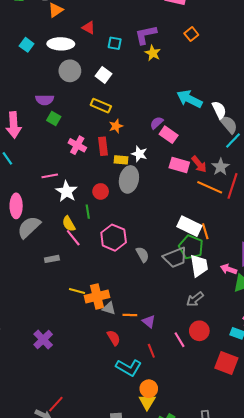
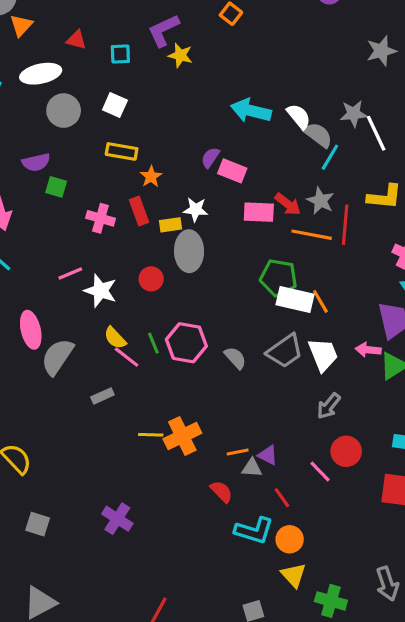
green line: (88, 212) -> (153, 343), moved
green pentagon: (191, 247) -> (278, 278), moved
gray triangle: (109, 308) -> (252, 468), moved
orange circle: (149, 389) -> (290, 539), moved

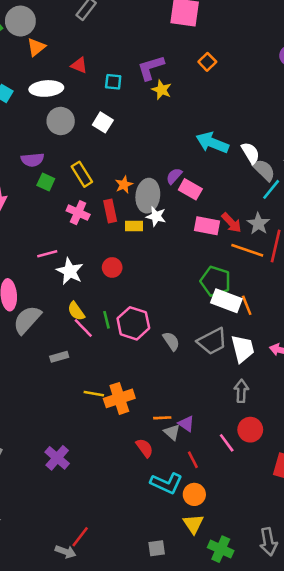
yellow rectangle: (122, 151) -> (82, 174), moved, turned 40
gray ellipse: (189, 251) -> (148, 196), moved
gray arrow: (329, 406) -> (241, 391), turned 135
gray triangle: (252, 468) -> (172, 432), turned 30

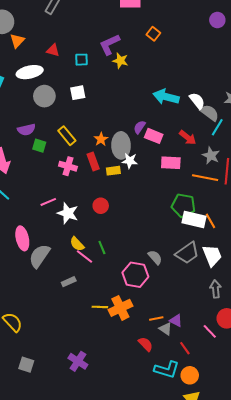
white square: (103, 122) -> (78, 93), turned -35
red arrow: (231, 223) -> (188, 137), moved
pink hexagon: (133, 323) -> (135, 275), moved

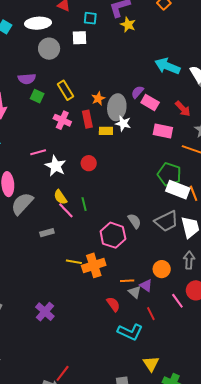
white square: (78, 93) -> (79, 38), moved
orange circle: (190, 375) -> (162, 269), moved

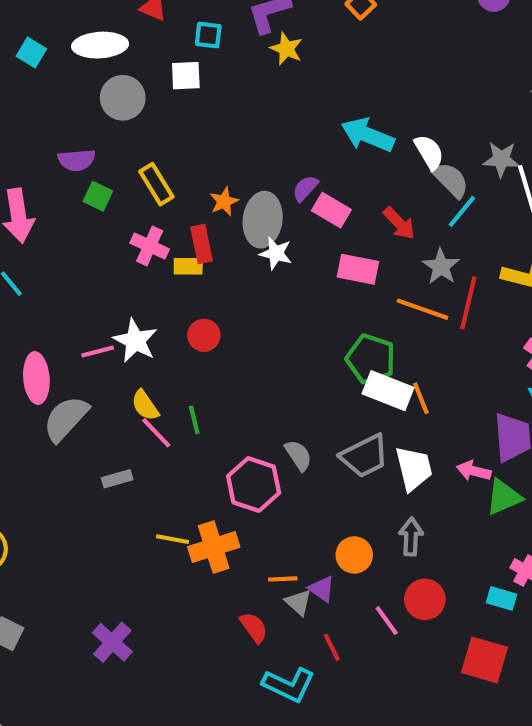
yellow rectangle: (106, 131) -> (188, 266), moved
pink line: (38, 152) -> (98, 352), moved

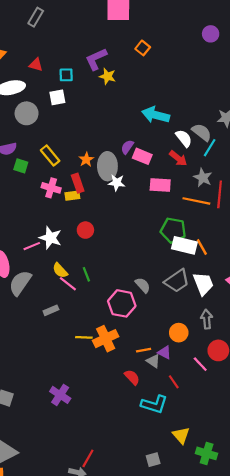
white semicircle: (429, 152) -> (184, 138), moved

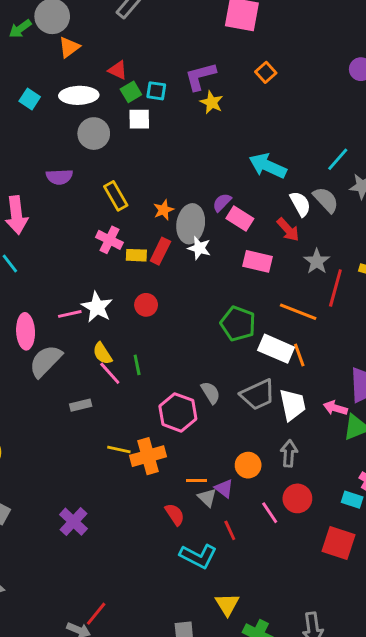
cyan line: (210, 148) -> (338, 159), moved
green square: (21, 166) -> (131, 92), moved, turned 32
red rectangle: (78, 183) -> (160, 251), moved, turned 36
orange line: (196, 201) -> (298, 312), moved
green pentagon: (173, 230) -> (238, 324), moved

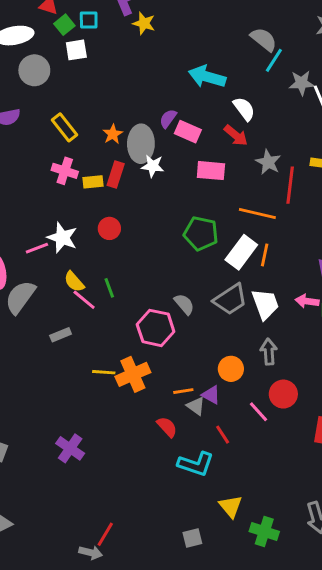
gray semicircle: (326, 200) -> (264, 39), moved
white rectangle: (276, 349) -> (241, 252), turned -68
orange line: (299, 355) -> (265, 255), turned 40

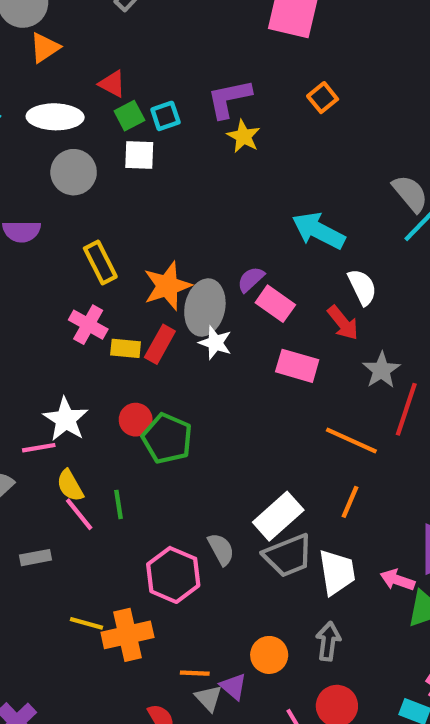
cyan square: (89, 20) -> (165, 116), turned -30
orange star: (113, 134) -> (167, 286), size x1.6
green pentagon: (201, 233) -> (167, 438), moved
pink line: (37, 248) -> (39, 448), moved
white rectangle: (241, 252) -> (278, 516), moved

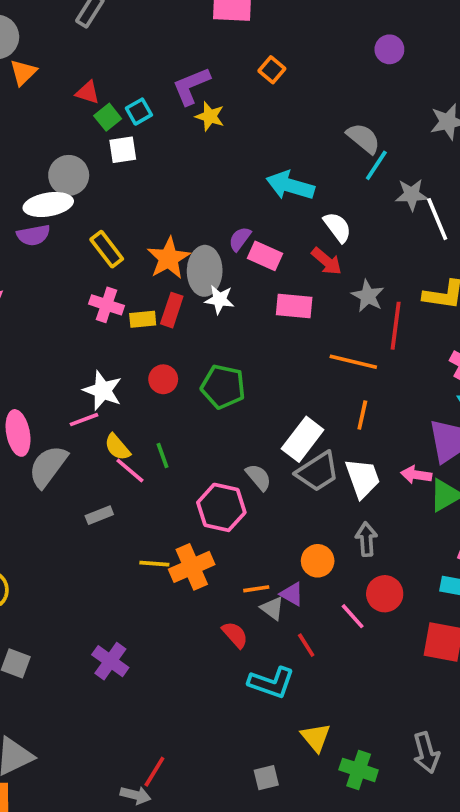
white ellipse: (55, 117) -> (48, 205), moved
green pentagon: (167, 438) -> (223, 387), moved

